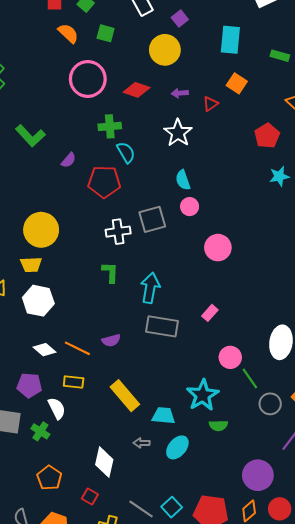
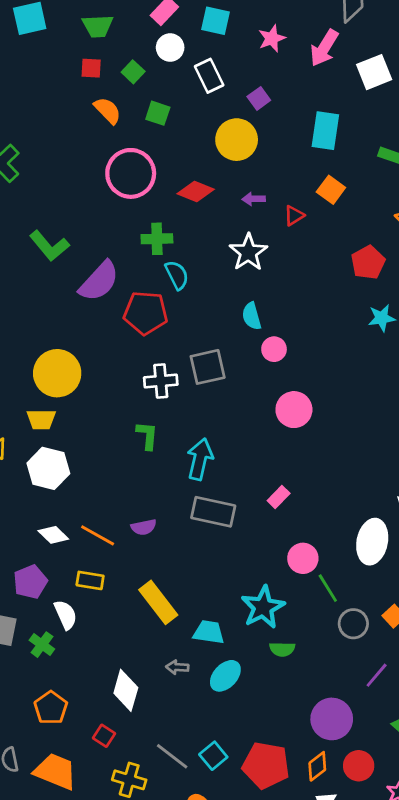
purple semicircle: (69, 160) -> (99, 281), size x2.0
pink circle: (190, 207) -> (274, 349), moved
purple pentagon: (29, 385) -> (30, 582), turned -30

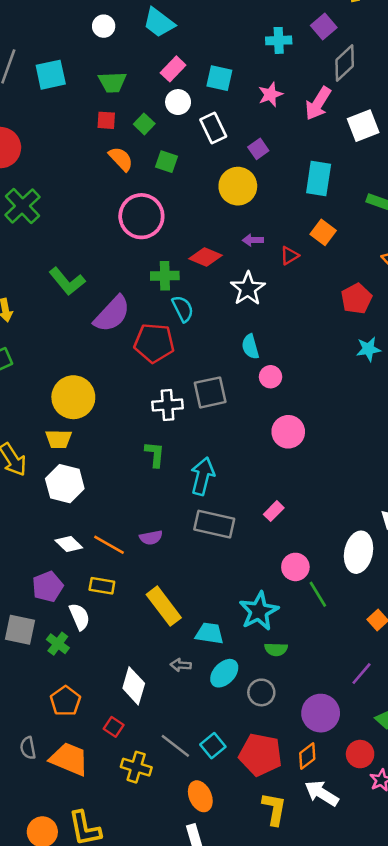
red diamond: (196, 191) -> (205, 257), moved
gray circle: (353, 624) -> (261, 692), moved
red circle: (359, 766) -> (360, 754), moved

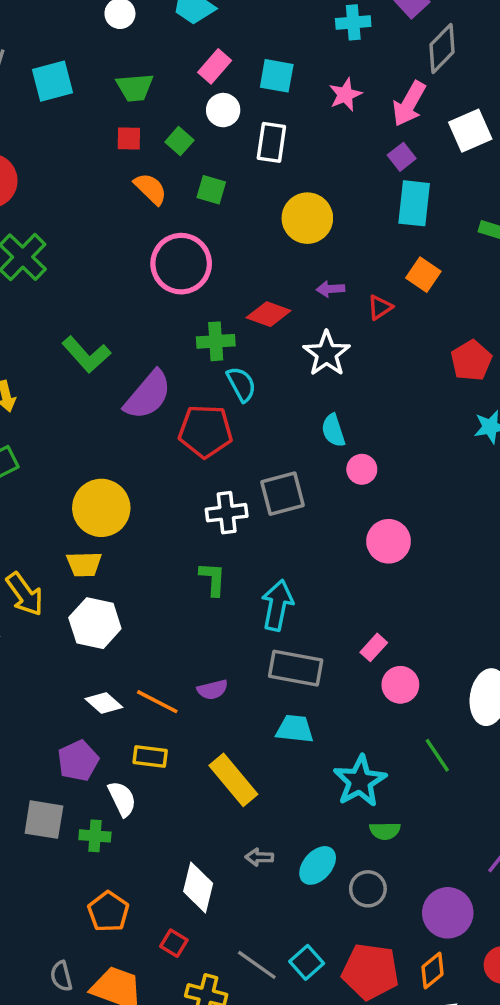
white rectangle: (213, 128) -> (271, 142), turned 36
purple square: (258, 149) -> (402, 157), moved
pink circle: (295, 567) -> (400, 685), moved
cyan trapezoid: (209, 633) -> (295, 729), moved
green cross: (58, 644) -> (95, 836), turned -30

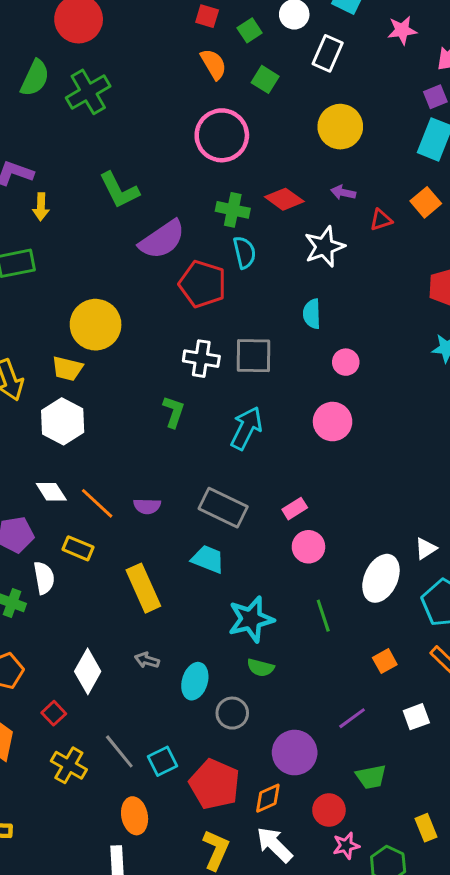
pink circle: (362, 469) -> (346, 362), moved
cyan arrow: (277, 605) -> (246, 428), moved
cyan ellipse: (318, 865) -> (195, 681), turned -40

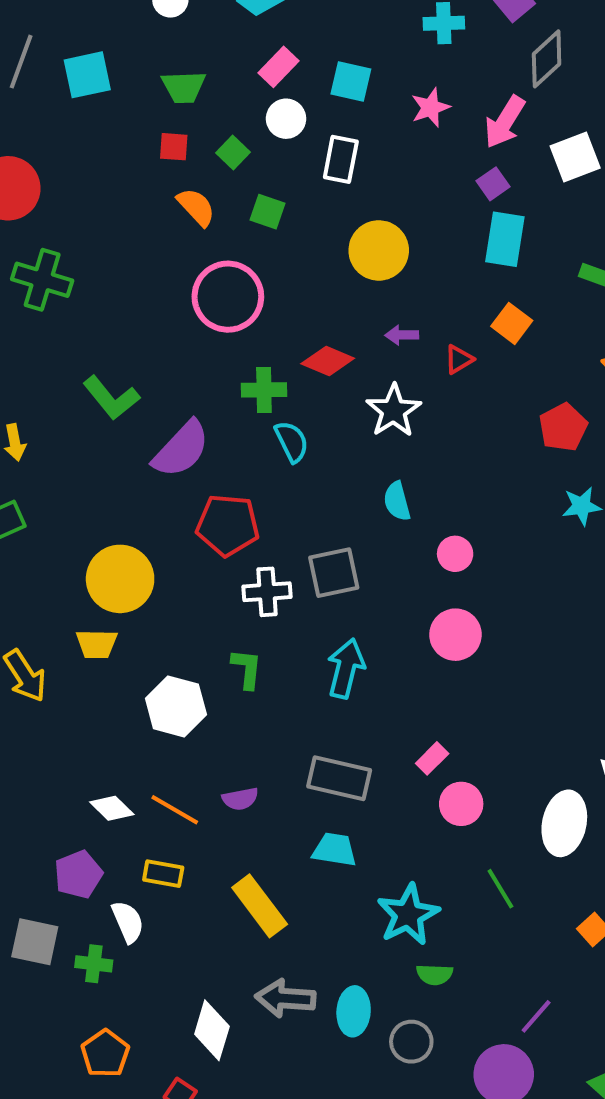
green cross: (88, 92) -> (42, 280), turned -30
red pentagon: (203, 284) -> (228, 525), moved
white hexagon: (63, 421) -> (176, 706), moved
gray arrow: (147, 660) -> (285, 998), size x1.8
purple line: (352, 718) -> (536, 1016), moved

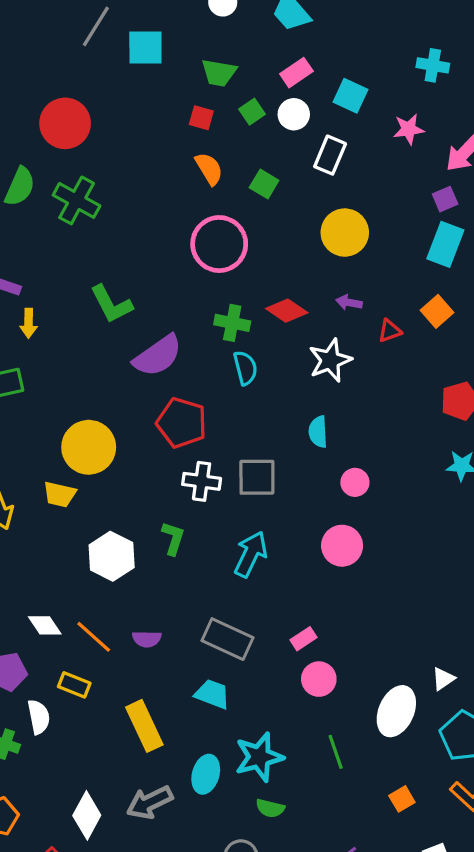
green square: (233, 153) -> (252, 112), moved
gray arrow: (285, 998) -> (150, 802), turned -42
cyan ellipse: (354, 1011) -> (206, 774), moved

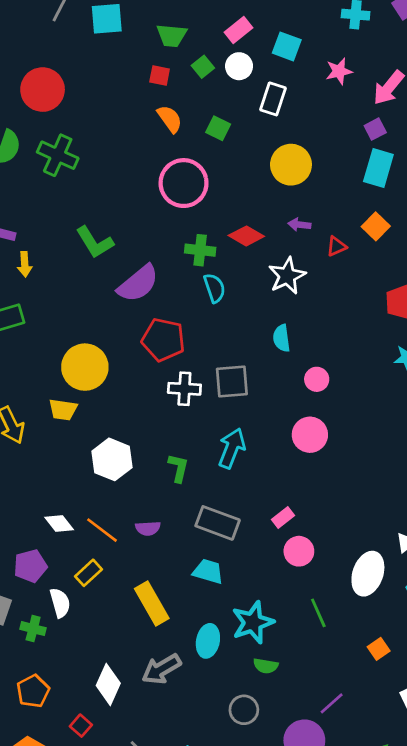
green L-shape: (173, 538) -> (178, 468), moved
yellow rectangle: (74, 685) -> (89, 573), turned -60

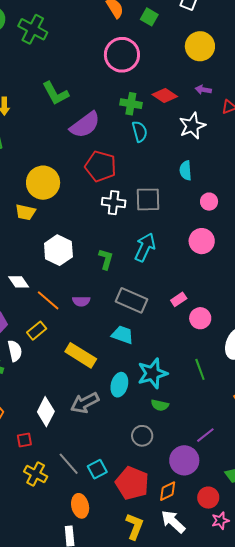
white diamond: (59, 524) -> (19, 282), moved
pink circle: (299, 551) -> (200, 318), moved
yellow rectangle: (152, 603) -> (81, 355), turned -32
red square: (81, 726) -> (24, 440), turned 35

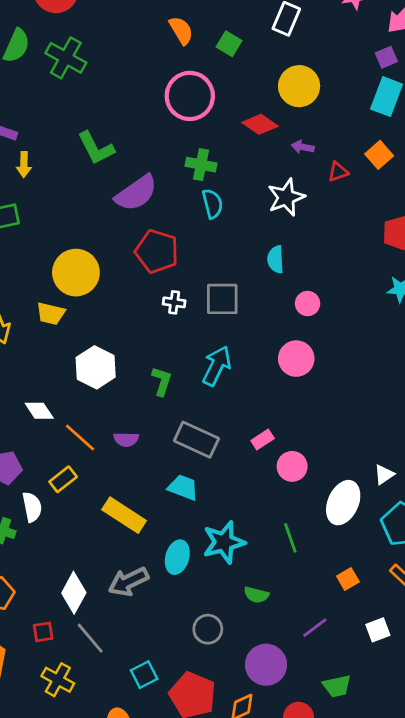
red diamond: (165, 95) -> (260, 124), moved
white cross: (114, 203) -> (174, 302), size x0.7
green semicircle: (160, 405) -> (256, 595), moved
purple line: (205, 435) -> (315, 628), moved
gray line: (69, 464) -> (90, 638), moved

